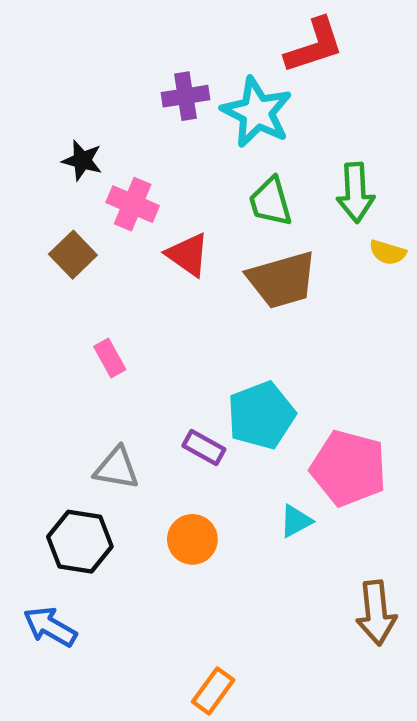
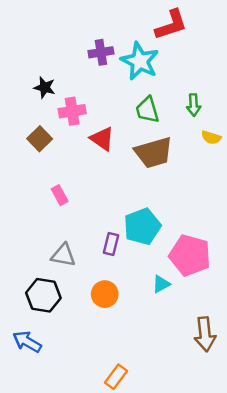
green arrow: (355, 193) -> (194, 105), size x0.7
pink cross: (133, 204) -> (72, 111), turned -32
purple rectangle: (204, 448) -> (111, 244), turned 75

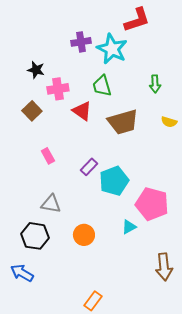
green trapezoid: (147, 110) -> (102, 86), moved
yellow semicircle: (211, 137) -> (169, 122), moved
purple rectangle: (111, 244) -> (89, 167), moved, turned 30

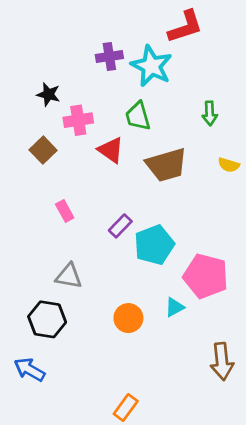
orange circle: (84, 235) -> (128, 318), moved

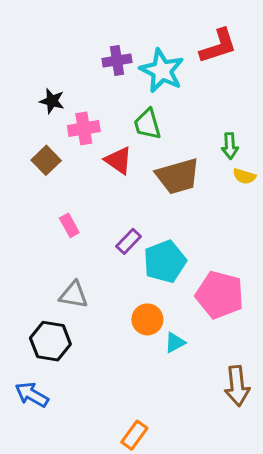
red L-shape: (185, 27) -> (218, 46), moved
green arrow: (210, 113) -> (230, 146), moved
cyan triangle: (174, 307) -> (175, 343), moved
orange circle: (128, 318) -> (147, 319), moved

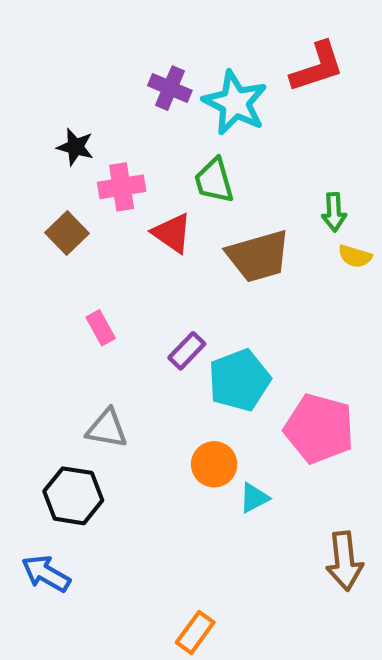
purple cross: (117, 61) -> (170, 88), turned 32

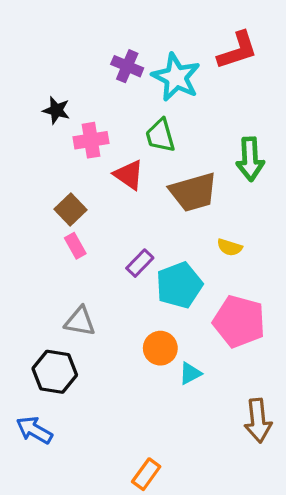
green arrow: (334, 212) -> (250, 159), size x1.5
brown square: (67, 233) -> (71, 210), moved
yellow semicircle: (355, 256) -> (230, 247), moved

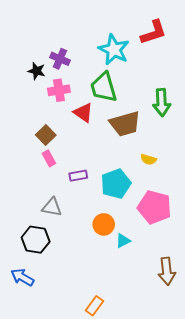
purple cross: (127, 66) -> (60, 59), moved
green trapezoid: (160, 135) -> (104, 87), size x1.4
purple rectangle: (140, 263) -> (78, 176), moved, turned 36

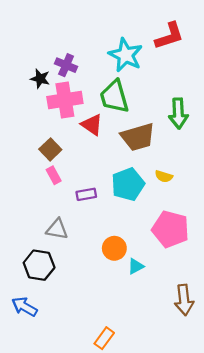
pink cross: (59, 90) -> (65, 100), size x1.4
cyan pentagon: (116, 184) -> (128, 184), moved

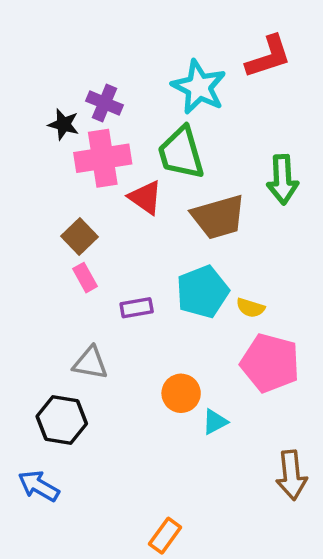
yellow semicircle: (164, 176) -> (251, 308), moved

